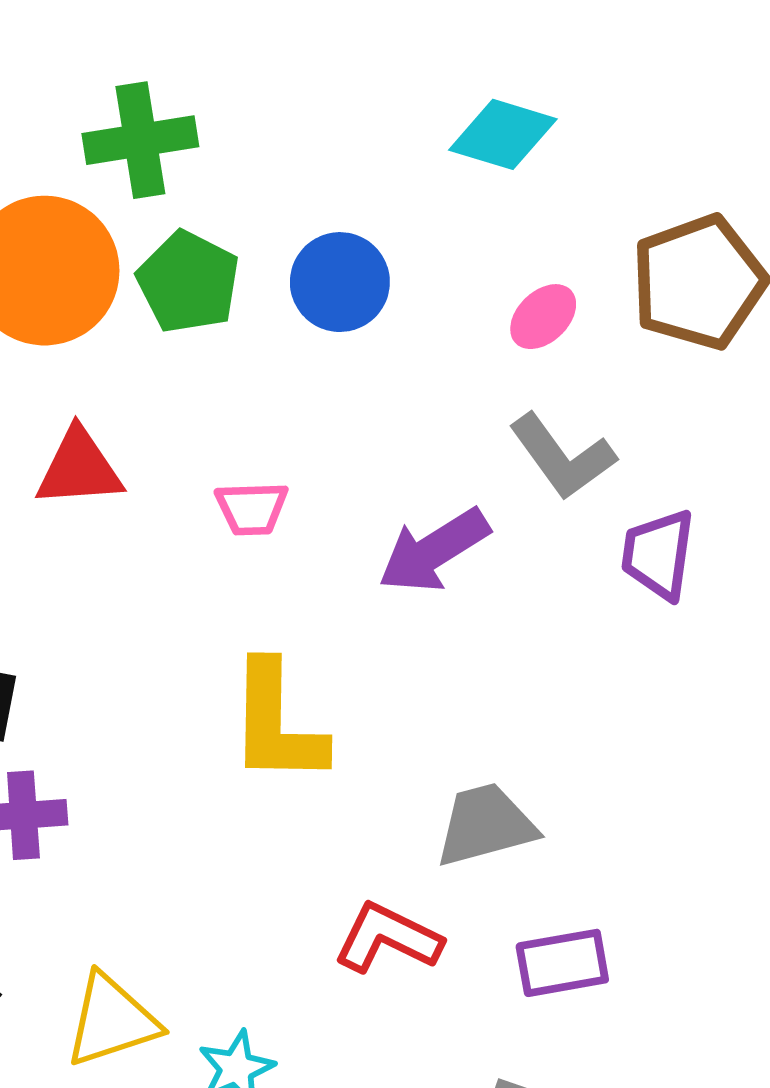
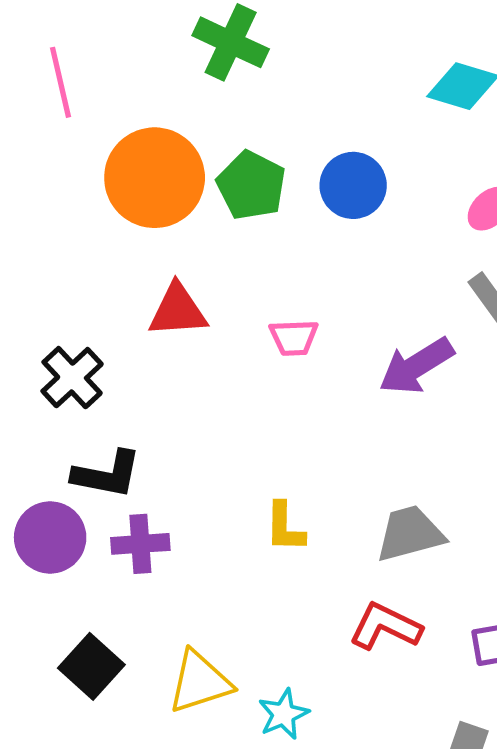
green cross: (140, 140) -> (231, 42), moved, turned 34
yellow L-shape: (277, 723) -> (285, 527), moved, size x0.6
gray trapezoid: (486, 825) -> (410, 534), moved

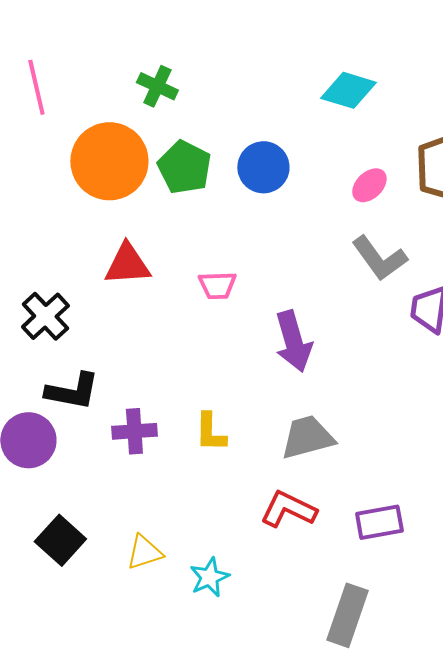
green cross: (231, 42) -> (157, 86), moved, size x0.7
purple arrow: (416, 366) -> (293, 341), moved, turned -74
purple cross: (140, 544) -> (134, 431), moved
yellow triangle: (200, 682) -> (144, 552), size x0.7

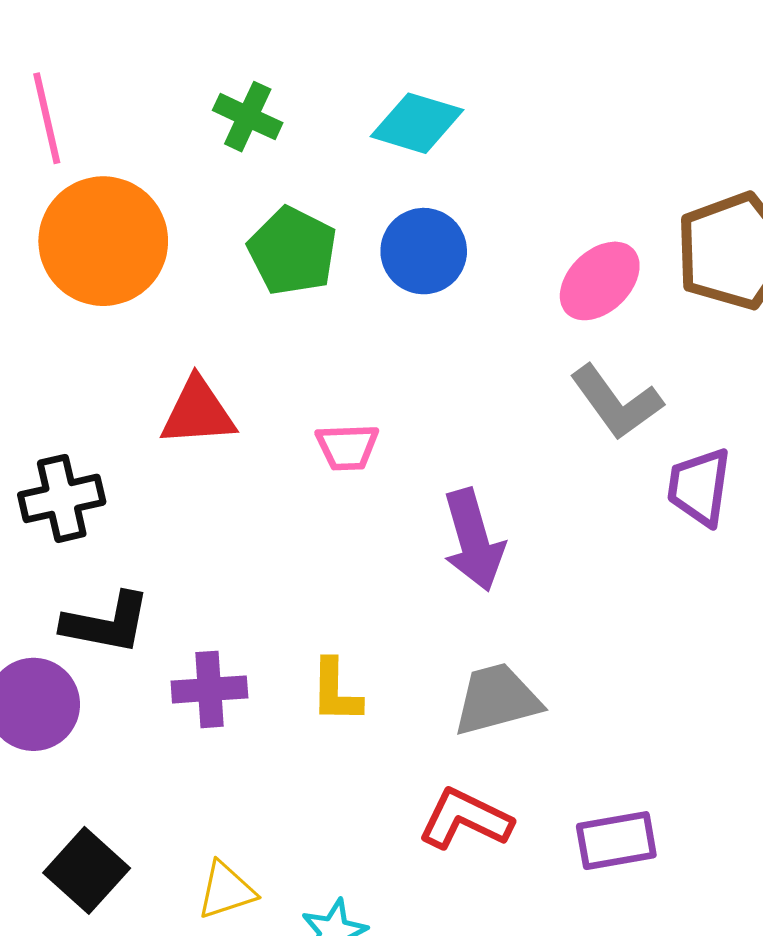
cyan diamond: (348, 90) -> (417, 123), moved
orange circle: (109, 161) -> (103, 241), moved
pink ellipse: (369, 185) -> (600, 281), size x1.4
black cross: (45, 316) -> (62, 498), turned 30

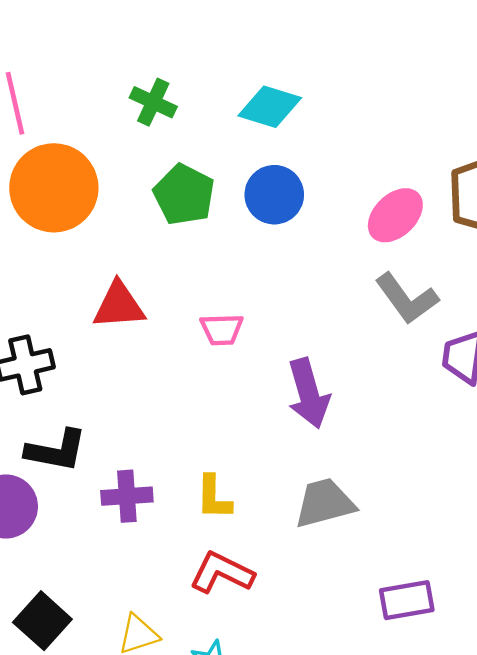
red L-shape: (465, 819) -> (222, 573), moved

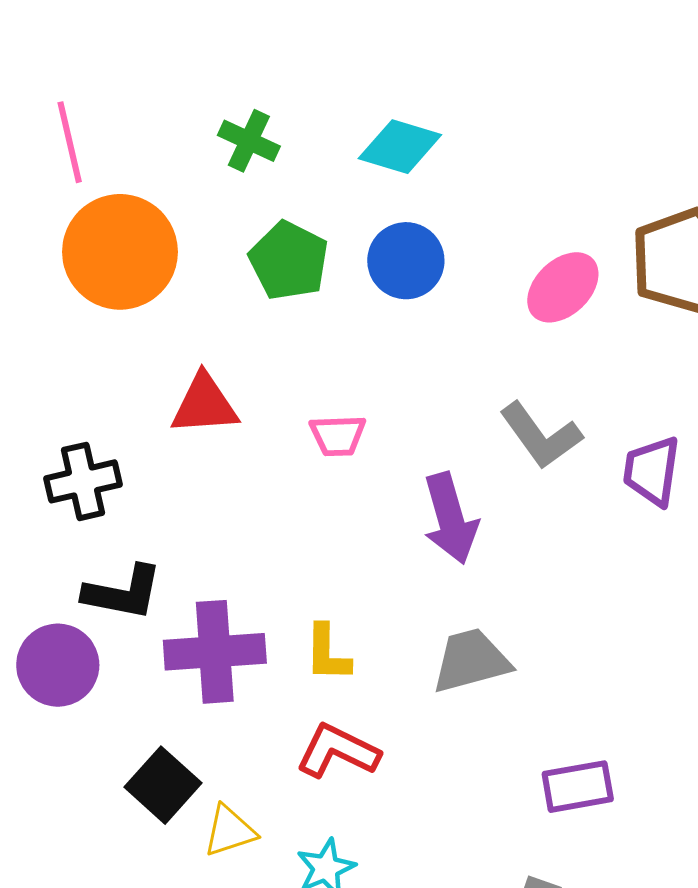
gray L-shape: (407, 299) -> (541, 435), moved
purple cross: (127, 496) -> (215, 652), size x1.5
black square: (42, 621) -> (163, 785), moved

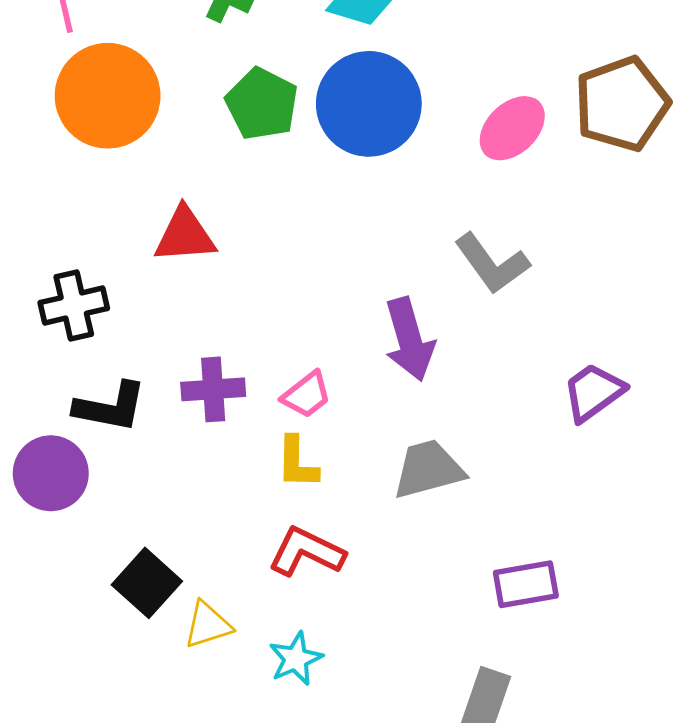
blue circle: (406, 261) -> (369, 104), size x1.5
pink trapezoid: (338, 435) -> (307, 395), moved, turned -36
purple trapezoid: (652, 471) -> (593, 392), moved, turned 46
purple cross: (215, 652) -> (213, 389), moved, size x0.7

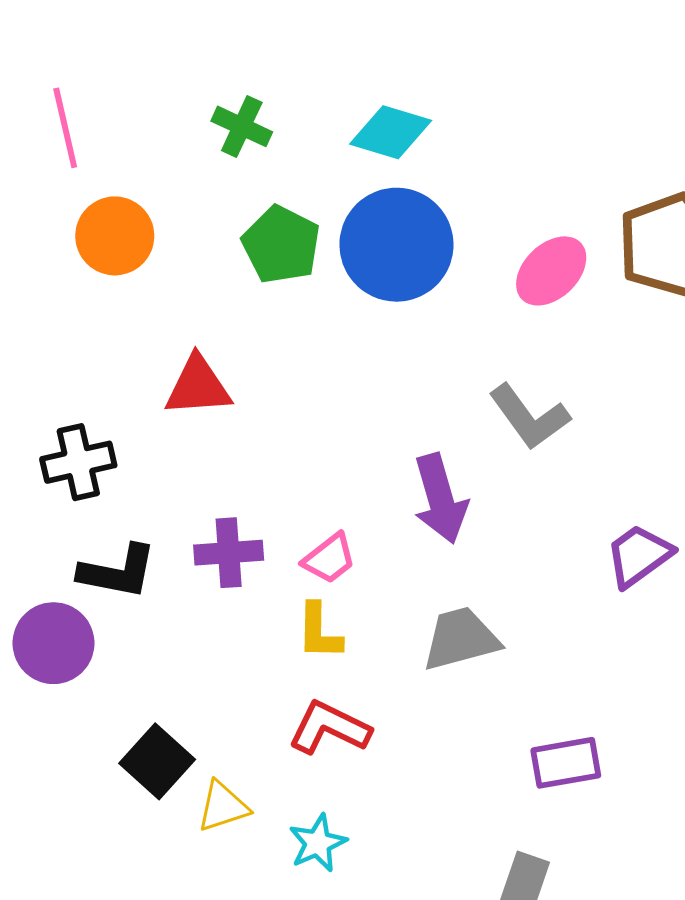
orange circle: (108, 96) -> (115, 236), size x0.7

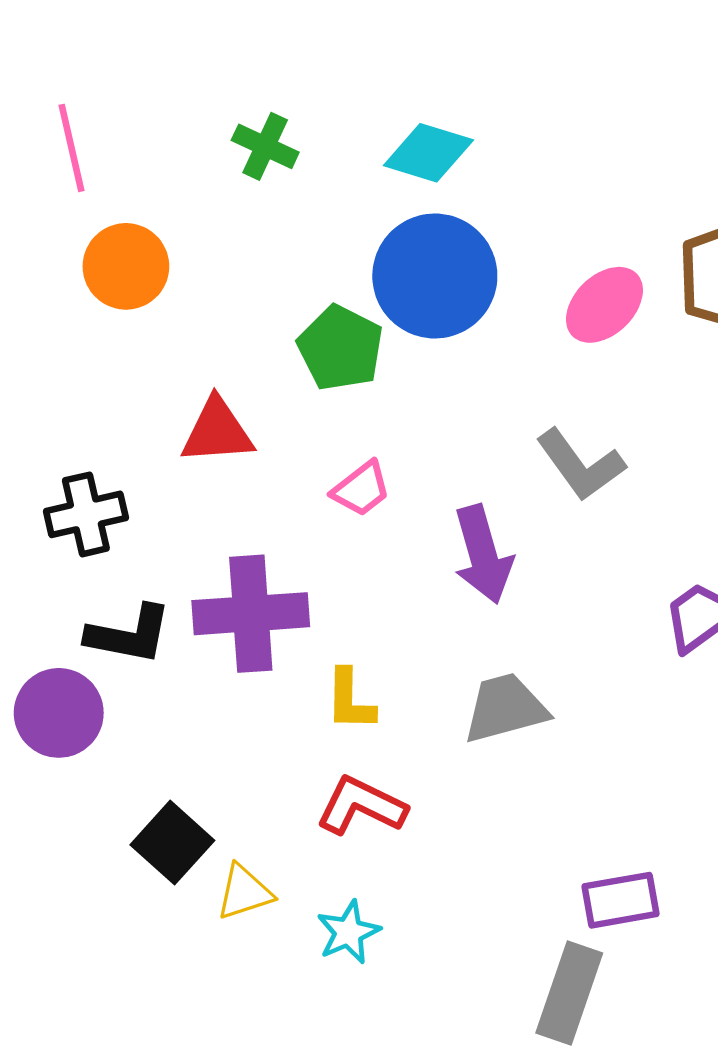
green pentagon: (281, 245) -> (340, 348), moved
purple cross: (229, 553) -> (251, 614), size x1.5
pink trapezoid: (329, 558) -> (361, 489), moved
purple rectangle: (566, 763) -> (620, 900), moved

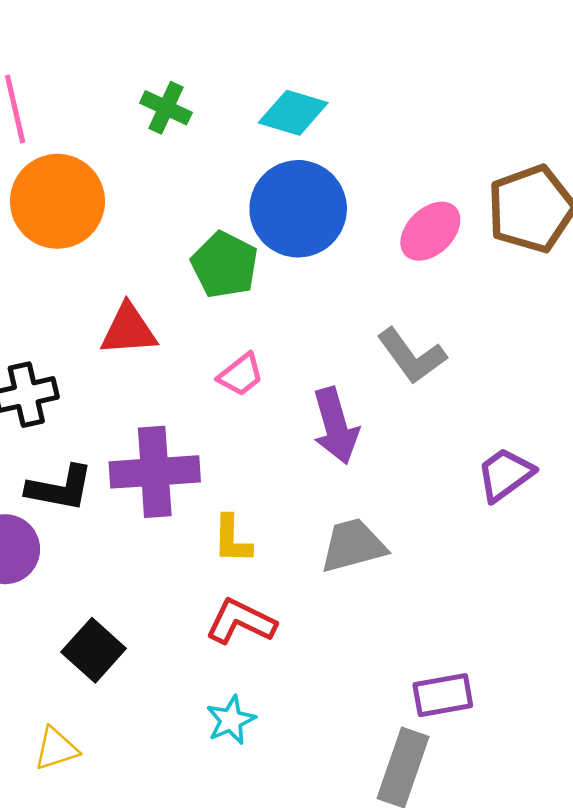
orange circle: (126, 266) -> (57, 201), size x1.4
yellow triangle: (244, 892) -> (56, 749), moved

